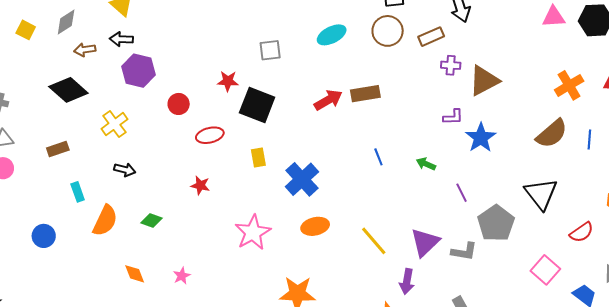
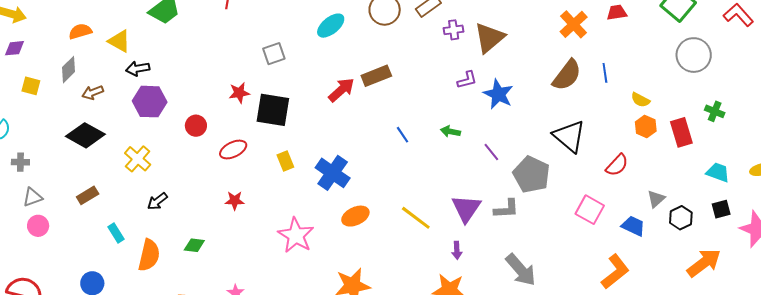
black arrow: (121, 39) -> (138, 69), moved
black arrow: (125, 170) -> (157, 201), turned 140
purple arrow: (407, 281) -> (457, 250), size x0.7

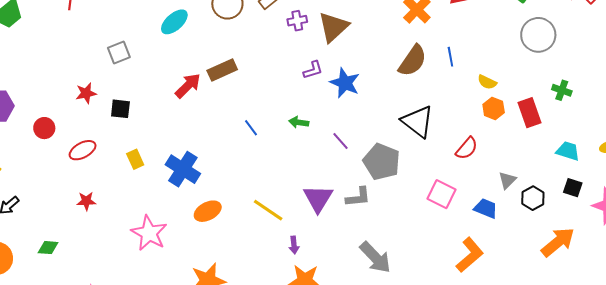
black square: (273, 110) -> (120, 109), size x0.6
black square: (721, 209) -> (573, 188), turned 36
purple arrow: (457, 250) -> (294, 245), moved

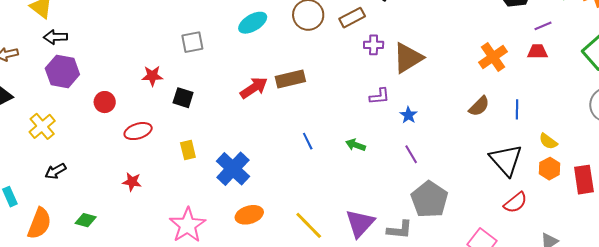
brown semicircle: (413, 61) -> (479, 106), size x0.7
blue star: (345, 83) -> (408, 115), size x0.6
black triangle: (418, 122) -> (506, 160), moved
purple line: (341, 141) -> (411, 154), moved

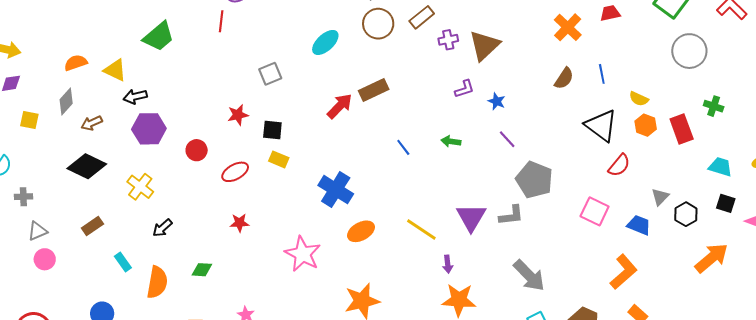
yellow rectangle: (188, 150) -> (279, 159), moved, turned -42

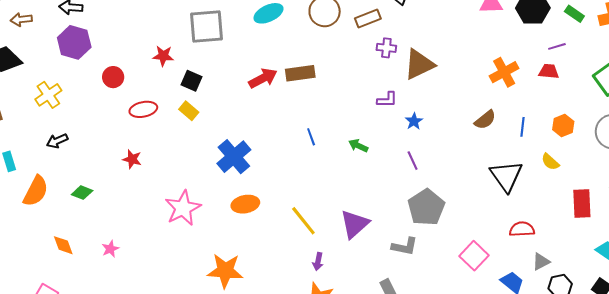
gray square: (270, 74) -> (207, 27), size x1.6
orange hexagon: (646, 125) -> (563, 125), moved
red semicircle: (619, 165) -> (522, 229), moved, turned -150
gray L-shape: (511, 215) -> (405, 246), moved

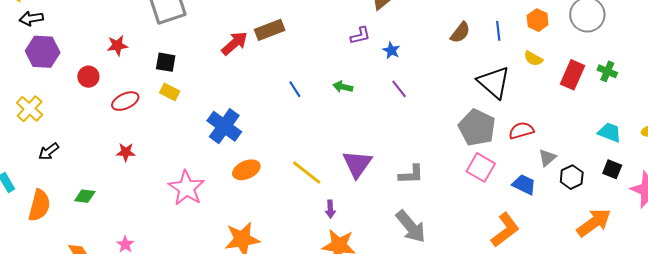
red star: (163, 56) -> (117, 45), moved
red rectangle: (582, 203) -> (573, 75), moved, turned 40
gray pentagon: (426, 207) -> (477, 128), moved

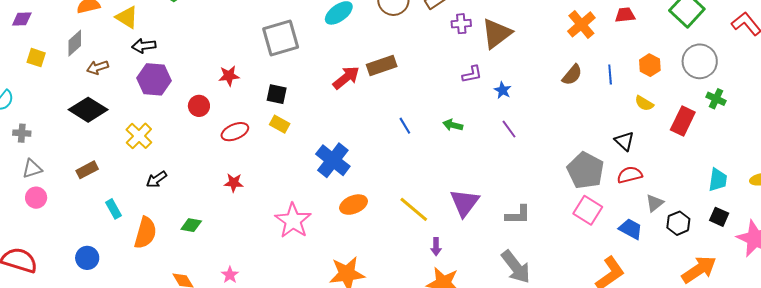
green cross: (607, 71) -> (716, 99), moved
black triangle: (494, 82) -> (624, 141), moved, size x0.6
cyan trapezoid: (610, 132) -> (718, 180), turned 75

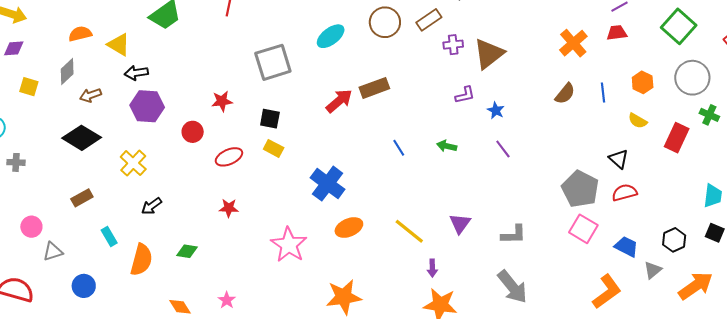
gray triangle: (32, 169) -> (53, 252), moved
purple triangle: (465, 203) -> (460, 223), size x0.7
gray triangle: (655, 203) -> (653, 270), moved

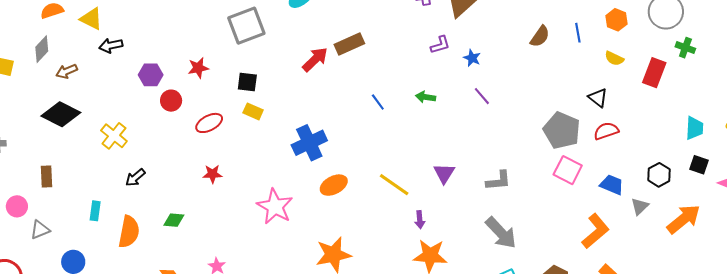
purple hexagon: (147, 106) -> (151, 75), moved, size x0.7
blue cross: (328, 184) -> (309, 143), turned 32
brown rectangle: (82, 198) -> (46, 176), moved, turned -60
cyan rectangle: (109, 236) -> (95, 211), turned 42

